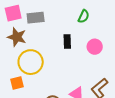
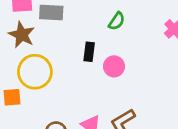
pink circle: (95, 47) -> (114, 66), moved

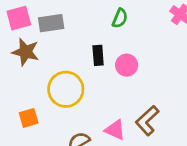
yellow circle: (35, 72) -> (66, 89), moved

